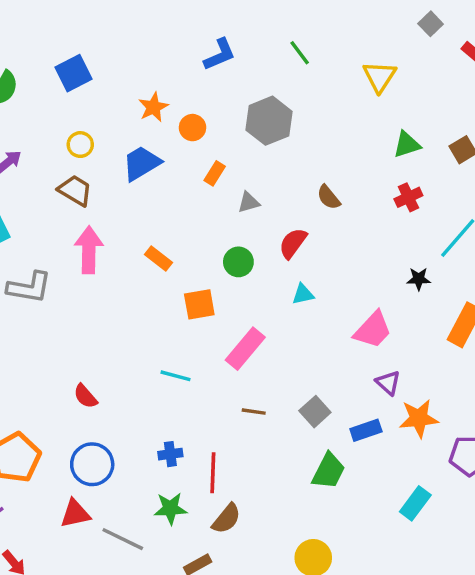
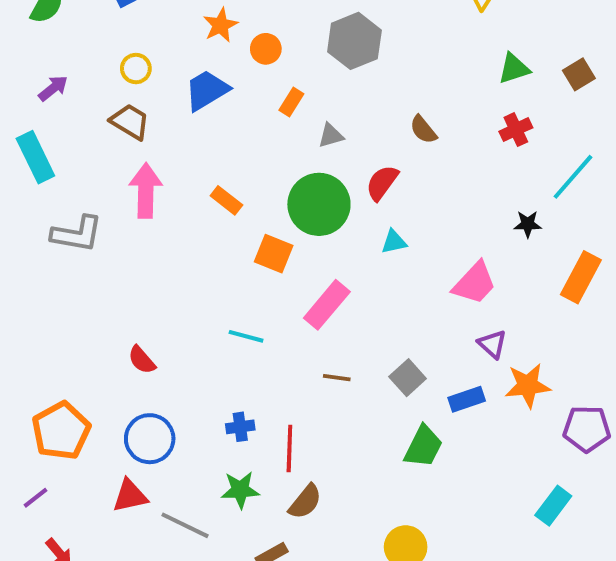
green circle: (238, 262) -> (319, 204), size x1.8
orange square: (199, 304) -> (274, 254), turned 32
cyan rectangle: (415, 503) -> (553, 506), moved

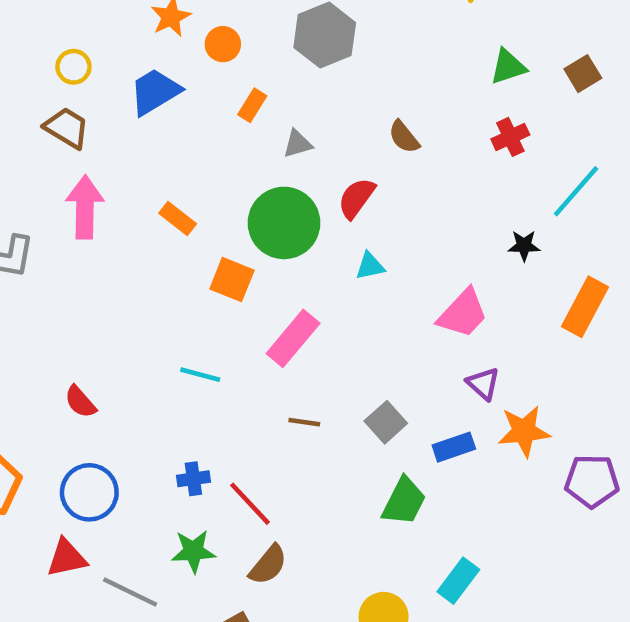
red line: (289, 449) -> (250, 504), turned -45
cyan rectangle: (553, 506) -> (458, 581), moved

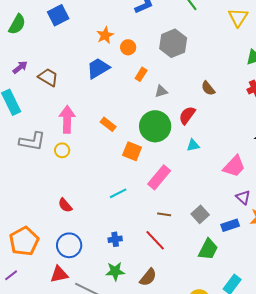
yellow circle: (73, 67) -> (62, 150), moved
brown trapezoid: (67, 128) -> (48, 77), moved
cyan line: (200, 375) -> (118, 193), turned -42
red line: (250, 504) -> (155, 240), moved

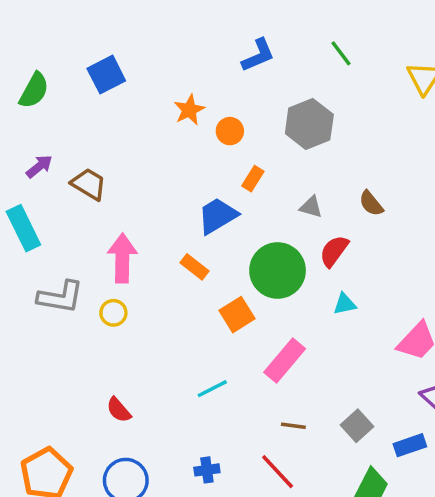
blue trapezoid: (98, 68) -> (218, 216), moved
gray triangle: (161, 91) -> (311, 207), moved, turned 32
orange square: (132, 151) -> (237, 315), turned 36

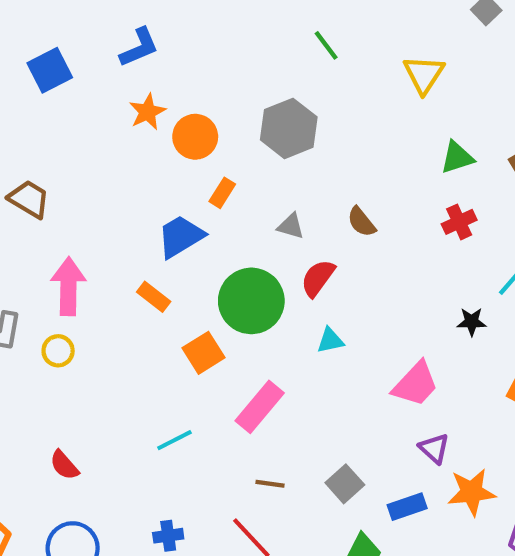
blue L-shape: (258, 55) -> (139, 47), moved
orange circle: (230, 131) -> (195, 137), size x1.4

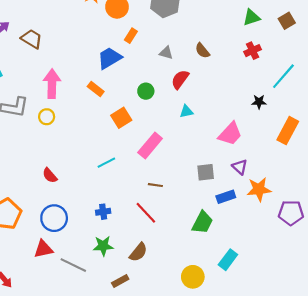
green circle: (251, 301) -> (146, 91), size x0.5
gray square: (345, 484) -> (206, 172), moved, turned 36

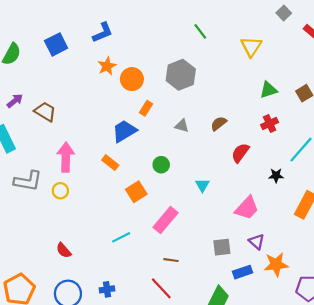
brown semicircle: (202, 51) -> (219, 124), turned 91
red semicircle: (180, 79) -> (240, 153), moved
cyan triangle: (186, 111) -> (202, 185), turned -48
blue cross: (103, 212) -> (107, 289), moved

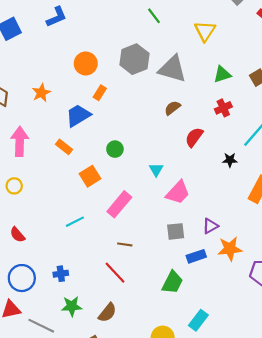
orange star: (107, 66) -> (41, 93), moved
gray triangle: (182, 126) -> (172, 69), moved, size x2.0
yellow circle: (60, 191) -> (14, 186), moved
pink trapezoid: (247, 208) -> (178, 192), moved
purple triangle: (257, 242) -> (210, 226), turned 49

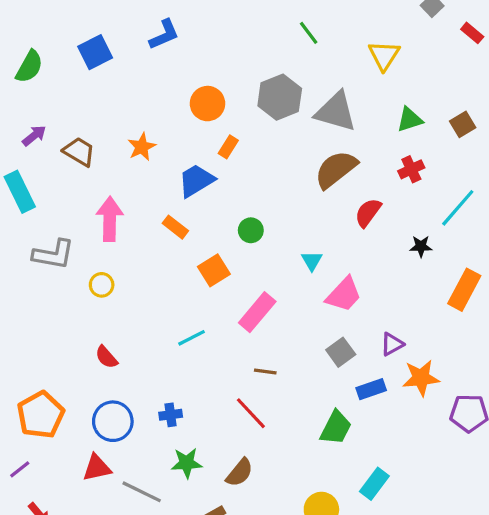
brown semicircle: (172, 108) -> (336, 169), size x1.8
gray square: (176, 231) -> (341, 352), turned -30

